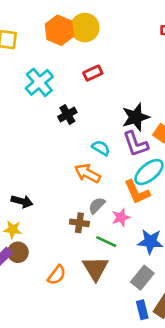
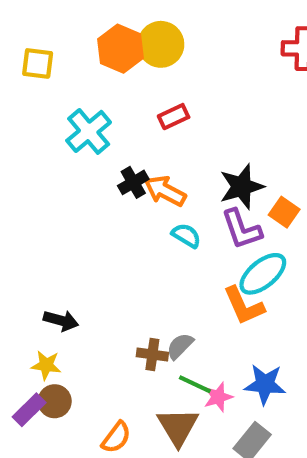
orange arrow: (87, 173) -> (165, 191), moved
gray semicircle: (97, 205) -> (180, 346), moved
pink star: (121, 217) -> (218, 397), moved

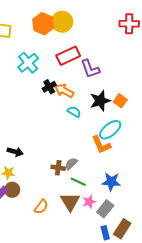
red rectangle: (174, 117) -> (68, 56), size x1.6
black star: (242, 187) -> (100, 101), moved
purple L-shape: (242, 229) -> (90, 69), moved
pink star: (218, 397) -> (89, 202), moved

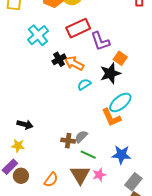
orange square: (120, 101) -> (120, 58), moved
cyan semicircle: (74, 112) -> (84, 84), turned -64
brown circle: (12, 190) -> (21, 176), moved
gray rectangle: (105, 209) -> (133, 182), moved

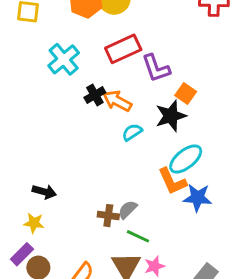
blue star: (121, 155) -> (198, 198), moved

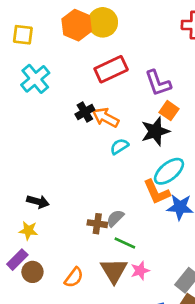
cyan cross: (64, 59) -> (35, 79), moved
purple L-shape: (156, 68) -> (158, 83), moved

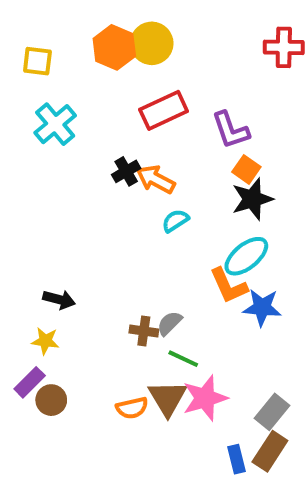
black star: (155, 131) -> (252, 199), moved
pink star: (140, 271) -> (205, 398), size x1.6
orange semicircle: (74, 277) -> (132, 408), moved, turned 40

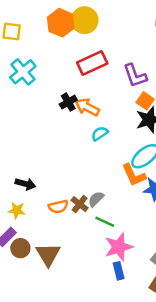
brown cross: (144, 331) -> (80, 204), turned 30
brown triangle: (167, 398) -> (48, 254), moved
orange semicircle: (132, 408) -> (58, 207), moved
blue rectangle: (236, 459) -> (119, 271), moved

